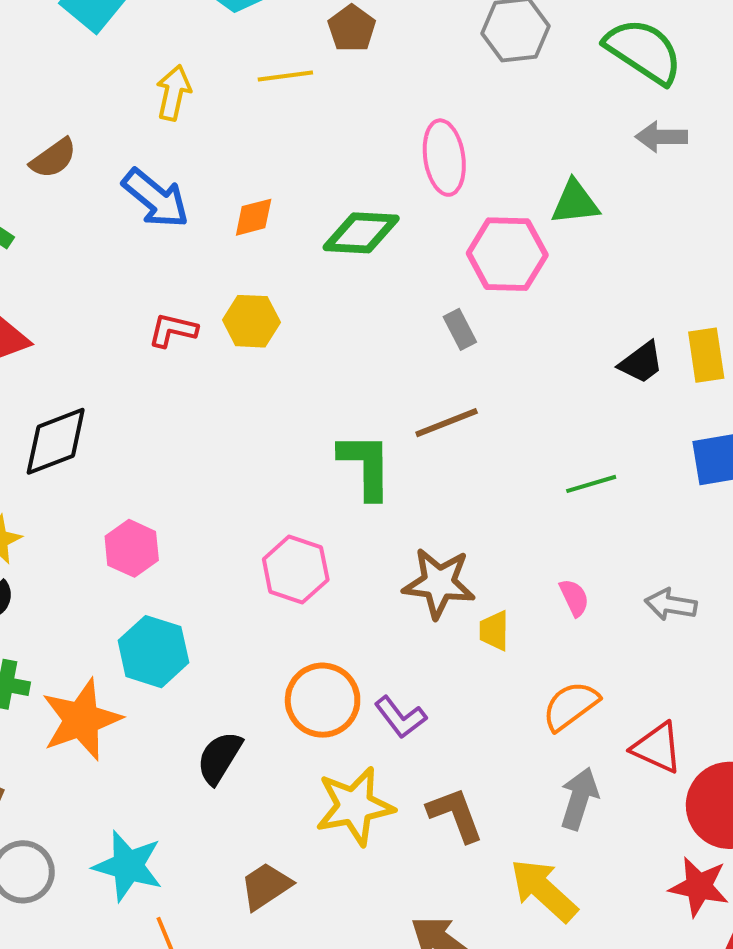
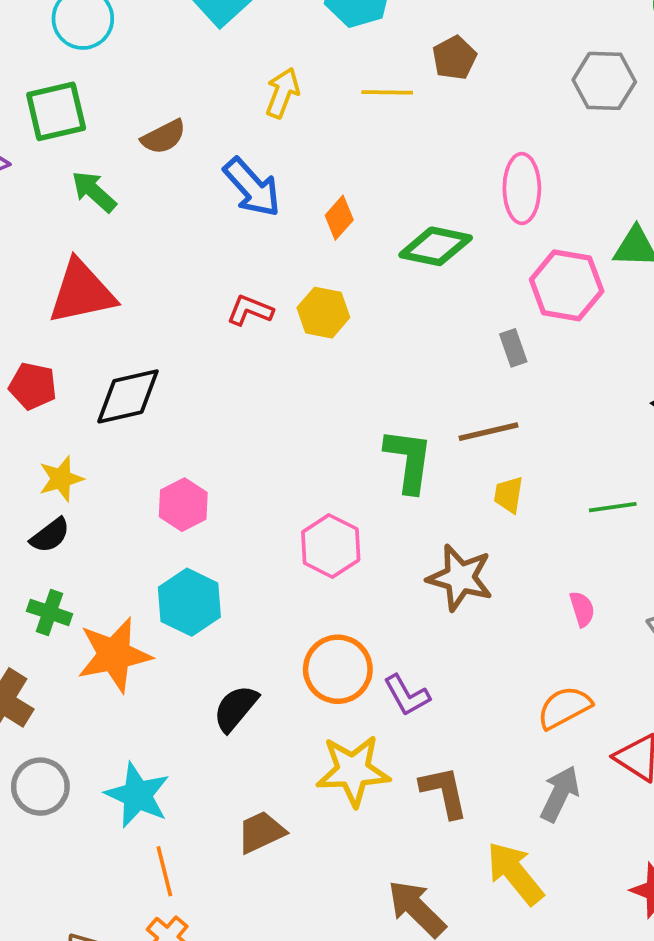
orange diamond: (254, 217) -> (339, 218), turned -42
yellow trapezoid: (494, 631) -> (509, 495), moved

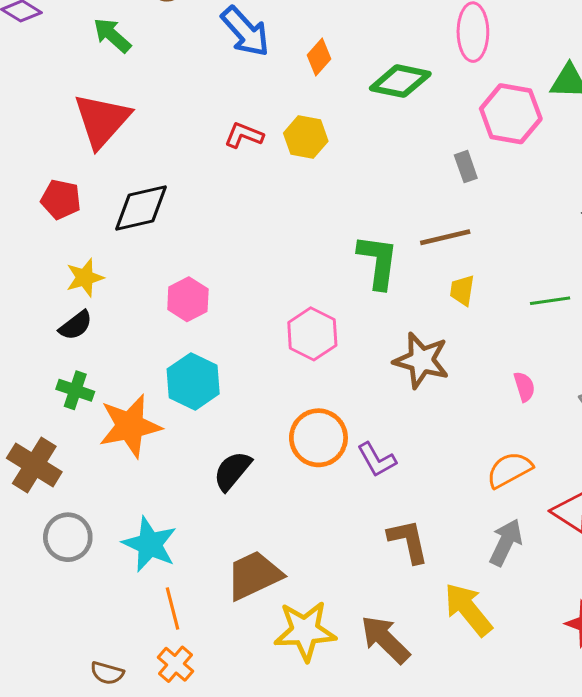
red triangle: (82, 292) -> (102, 120), turned -36
yellow star: (353, 771) -> (305, 631), moved
brown trapezoid: (261, 832) -> (254, 575), size x1.4

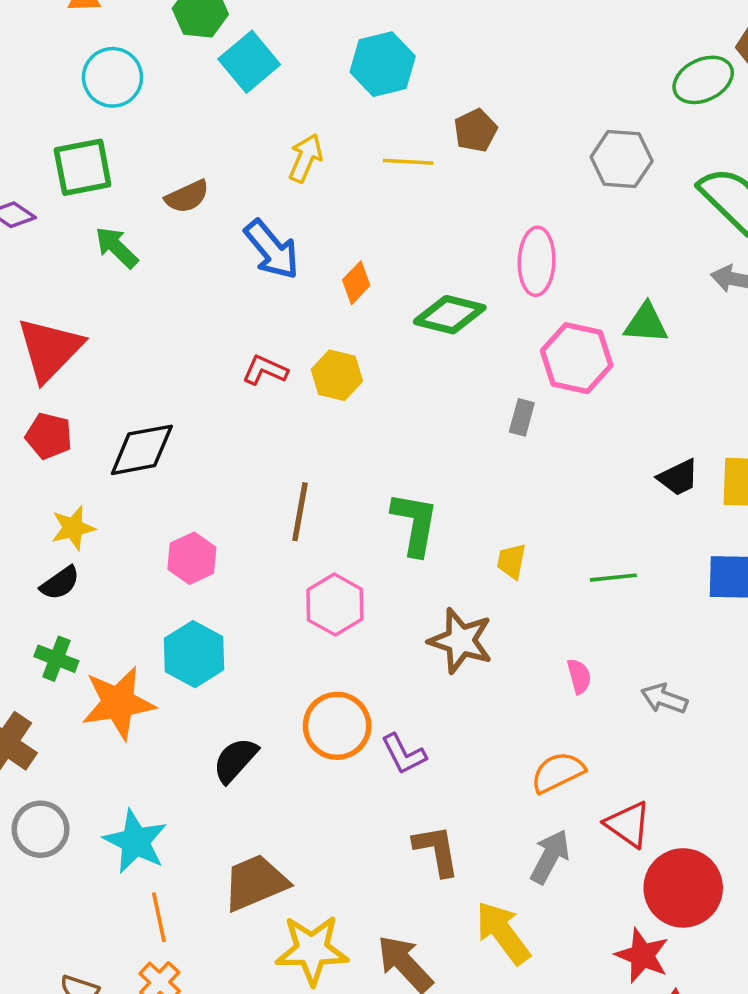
red triangle: (102, 120) -> (50, 349), moved
gray rectangle: (466, 167) -> (522, 417), turned 32
brown line: (445, 237) -> (300, 512), moved, turned -69

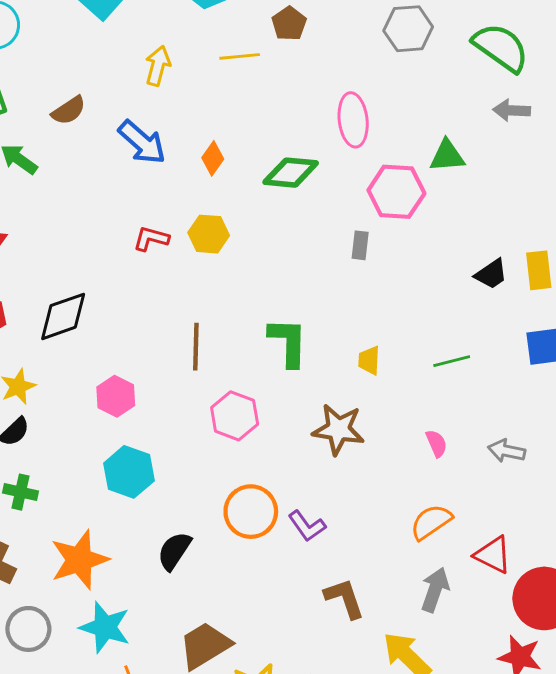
orange star: (118, 703) -> (79, 560), moved

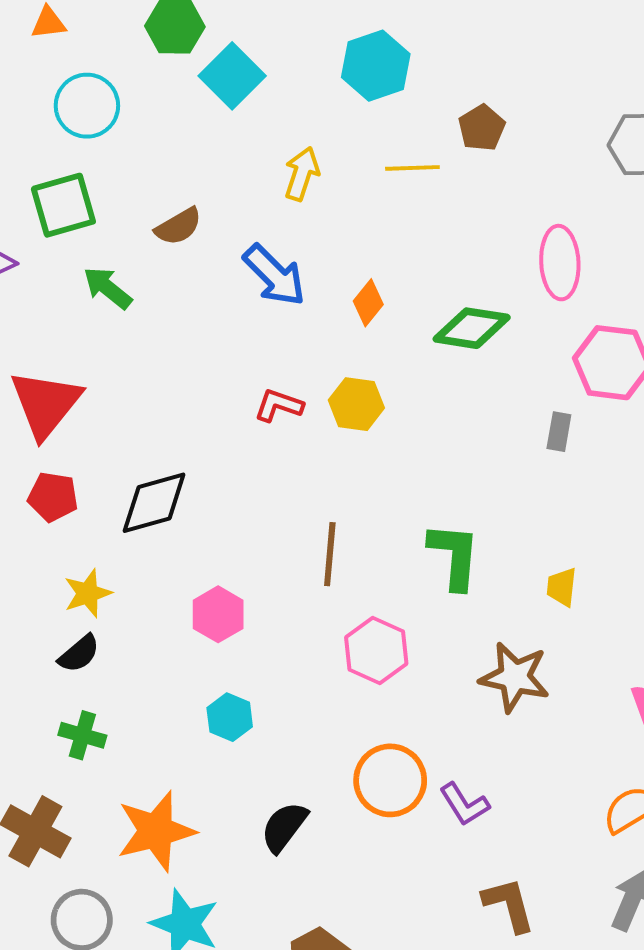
cyan hexagon: (129, 472) -> (230, 717), size x0.7

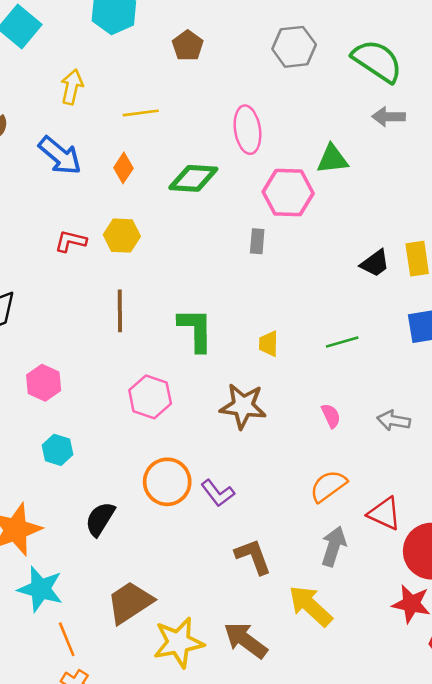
yellow line: (412, 168) -> (141, 113), moved
brown line: (330, 554) -> (120, 311), moved

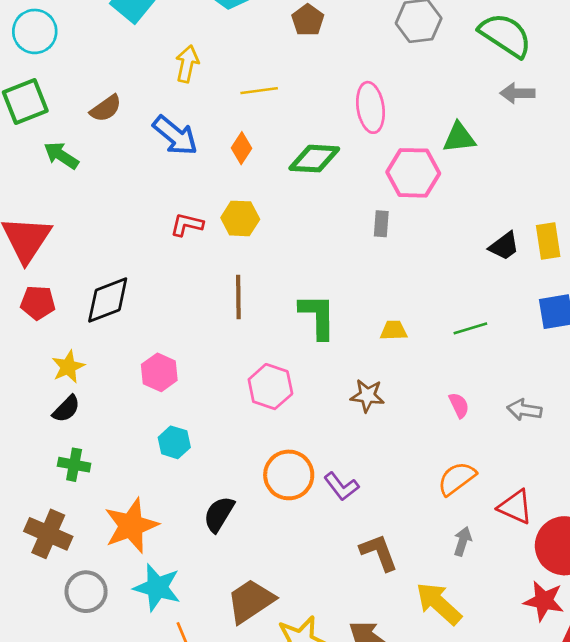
yellow trapezoid: (269, 344) -> (394, 330), turned 88
brown star: (243, 406) -> (367, 396), size x0.7
gray arrow: (334, 546) -> (463, 541), size x0.7

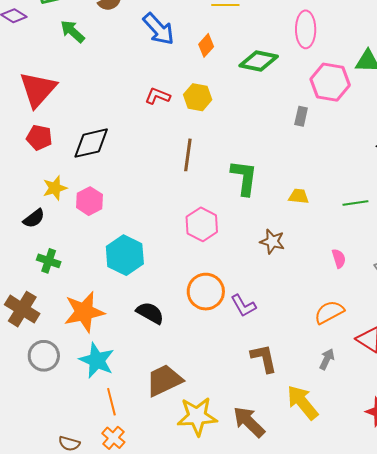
pink hexagon: (159, 372) -> (89, 201), moved
black semicircle: (66, 409) -> (34, 218), moved
cyan hexagon: (174, 442) -> (125, 255), size x1.6
black semicircle: (219, 514) -> (150, 313), turned 80

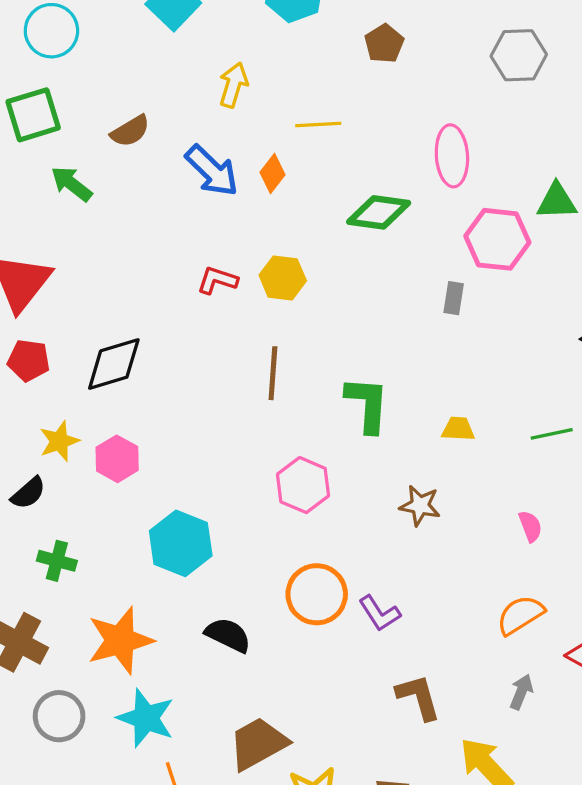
orange diamond: (206, 45) -> (273, 174), moved

